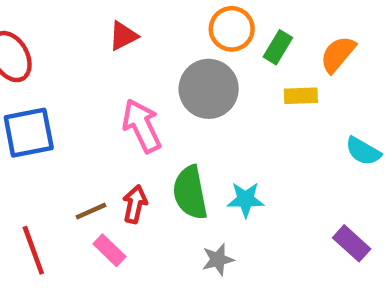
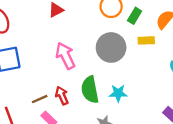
gray circle: (209, 89) -> (111, 47), moved
red arrow: (135, 204) -> (62, 96), turned -36

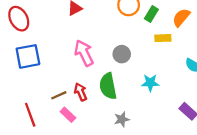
gray circle: (111, 47) -> (122, 54), moved, size x0.6
cyan star: (118, 93) -> (150, 83), moved

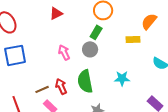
green rectangle: (151, 14) -> (96, 32), moved
pink arrow: (84, 53) -> (64, 52), size x0.7
gray circle: (122, 54) -> (90, 49), moved

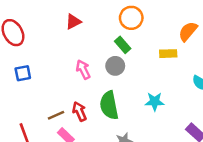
green rectangle: (96, 32) -> (123, 45), turned -72
blue square: (15, 55) -> (23, 73), size x0.6

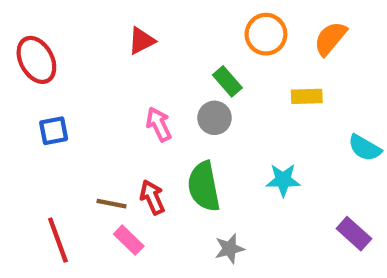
orange circle: (131, 18) -> (266, 34), moved
orange semicircle: (188, 31) -> (330, 38), moved
brown line: (56, 115) -> (112, 204), turned 35

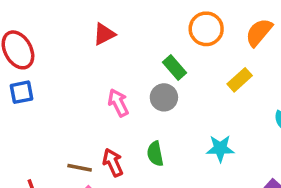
yellow rectangle: (307, 96) -> (240, 80), turned -40
blue square: (54, 131) -> (21, 92), moved
green semicircle: (204, 186) -> (155, 154), size x0.6

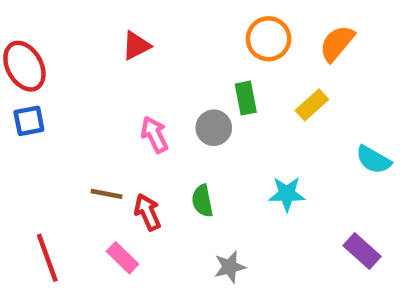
green rectangle: (174, 68) -> (246, 98), moved, turned 30
brown line: (80, 168) -> (107, 194), moved

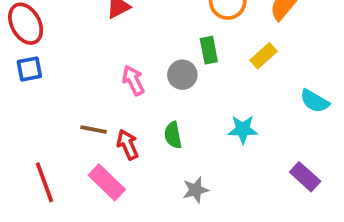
pink rectangle: (123, 258) -> (107, 182), size x1.4

